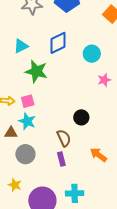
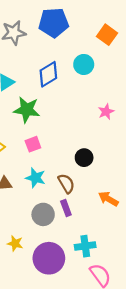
cyan circle: (92, 54) -> (84, 64), moved
pink square: (28, 101) -> (33, 144), moved
cyan star: (27, 121) -> (36, 178), moved
gray circle: (25, 154) -> (43, 214), moved

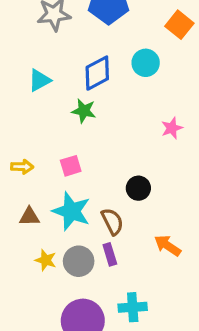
green star: (27, 110) -> (84, 111), moved, size x0.7
cyan star: (36, 178) -> (71, 211), size x1.4
yellow star: (15, 243) -> (46, 260), moved

